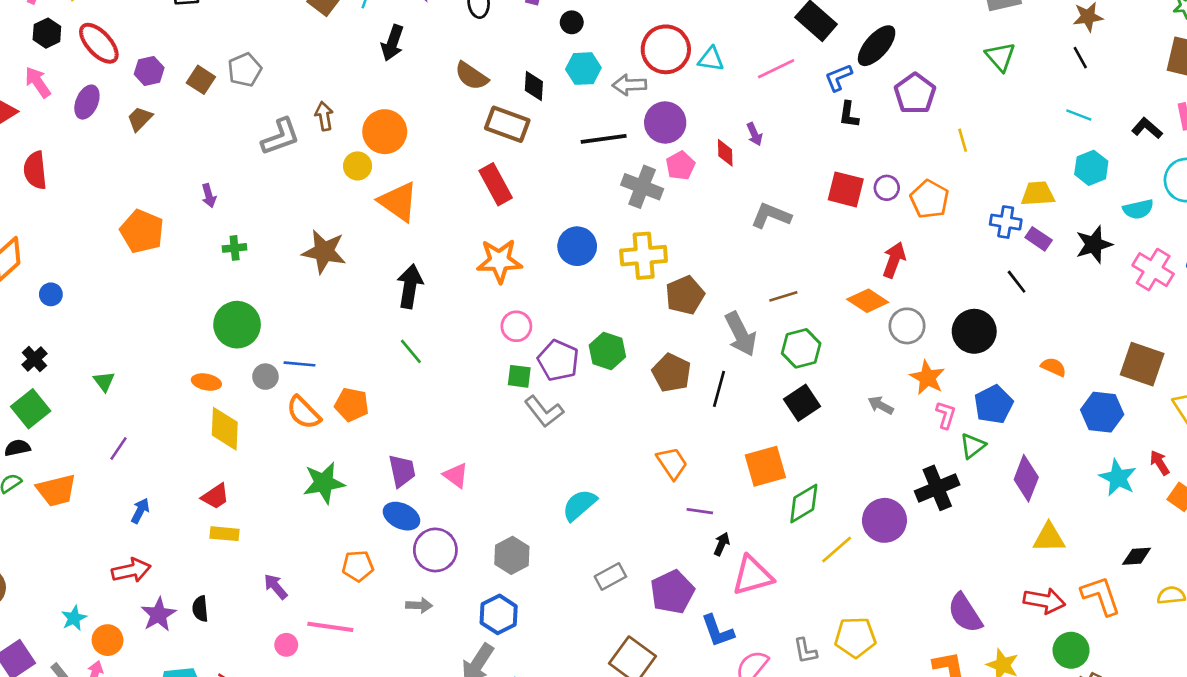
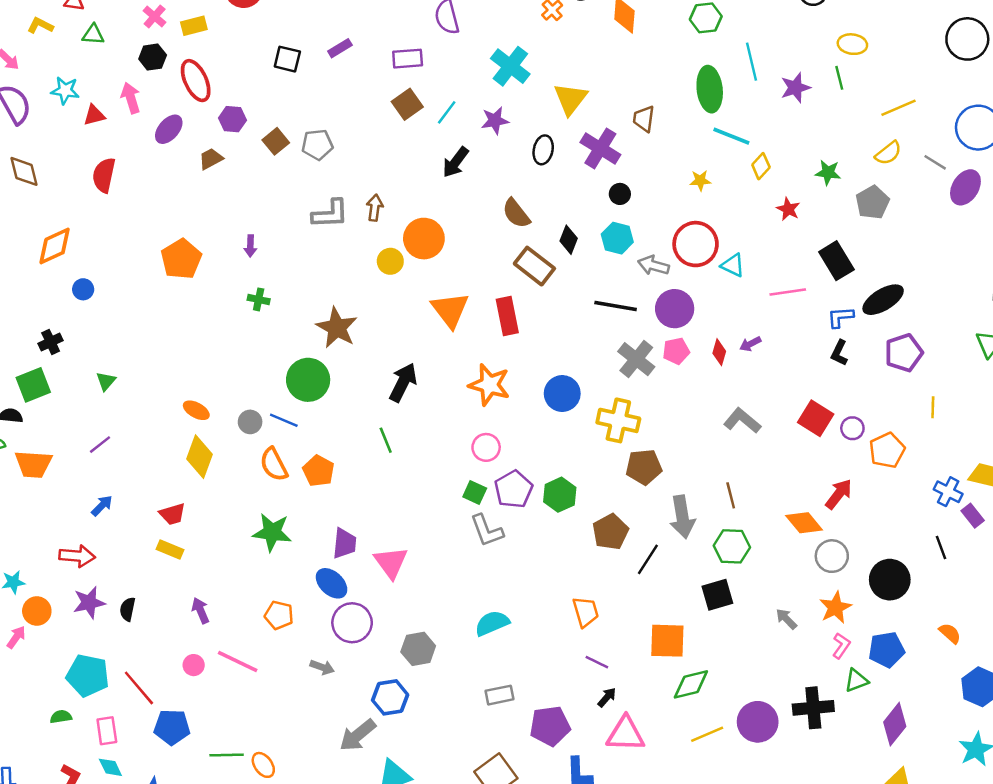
purple arrow: (754, 134) -> (750, 344), turned 70
orange triangle: (398, 202) -> (450, 310), moved
brown line: (783, 296) -> (731, 495), turned 75
green circle: (237, 325) -> (308, 380), moved
pink triangle: (456, 475) -> (391, 562), size x1.4

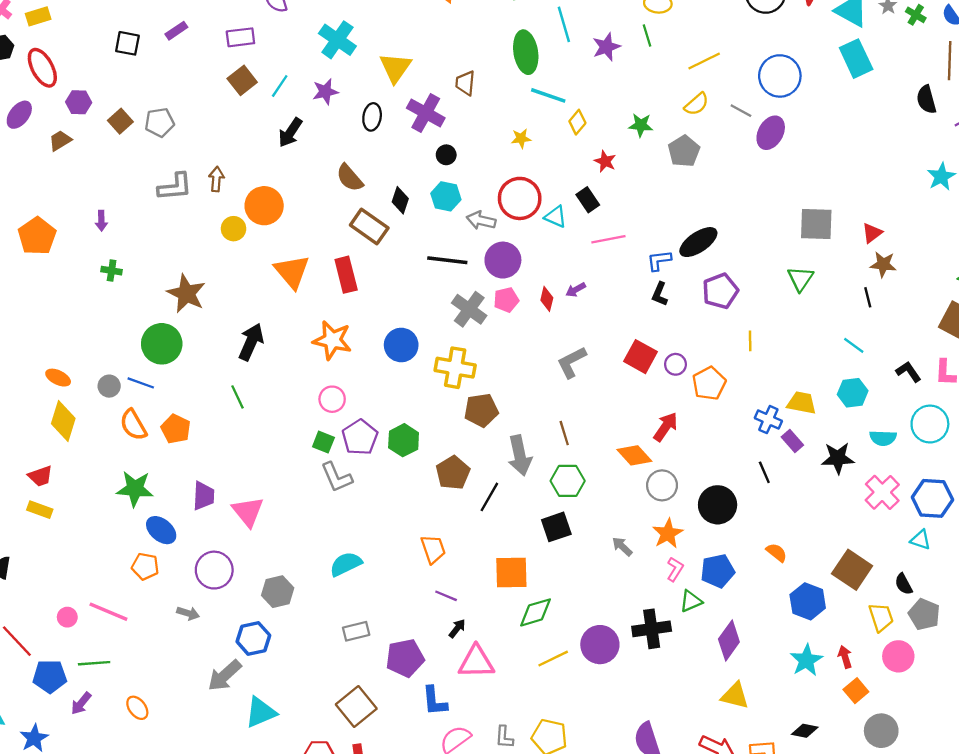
black rectangle: (836, 261) -> (588, 200), moved, size x0.7
gray L-shape: (742, 421) -> (572, 362), turned -64
blue ellipse: (332, 583) -> (161, 530), moved
purple arrow: (200, 610) -> (81, 703), moved, turned -115
green line: (227, 755) -> (94, 663), moved

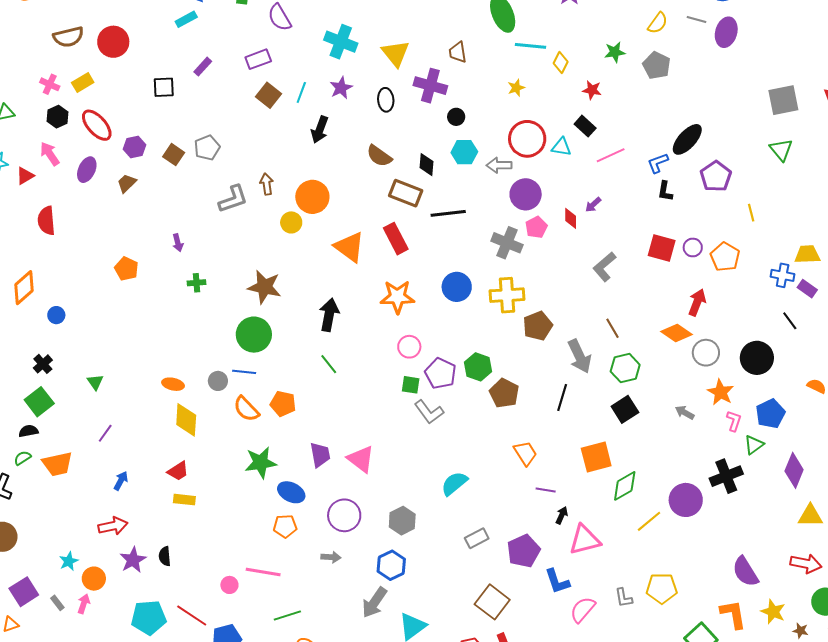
orange pentagon: (37, 236) -> (126, 269), size x0.7
black line: (447, 260) -> (448, 213), moved
brown pentagon: (453, 473) -> (504, 393), moved
green line: (94, 663) -> (287, 616), moved

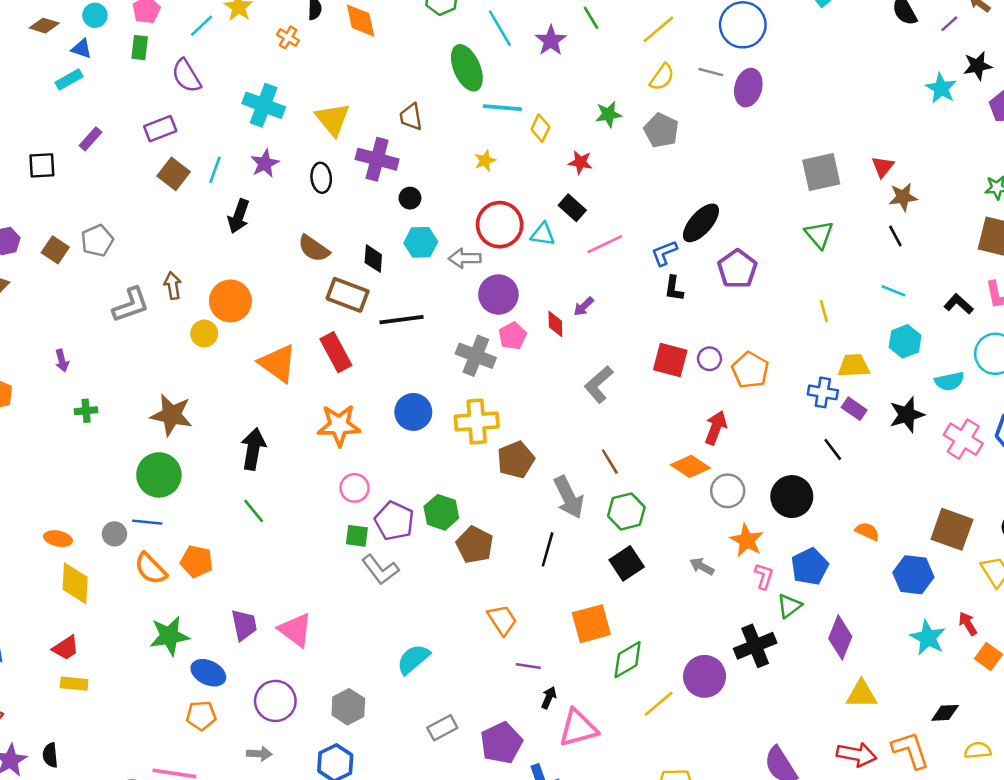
yellow line: (751, 213) -> (824, 311), moved

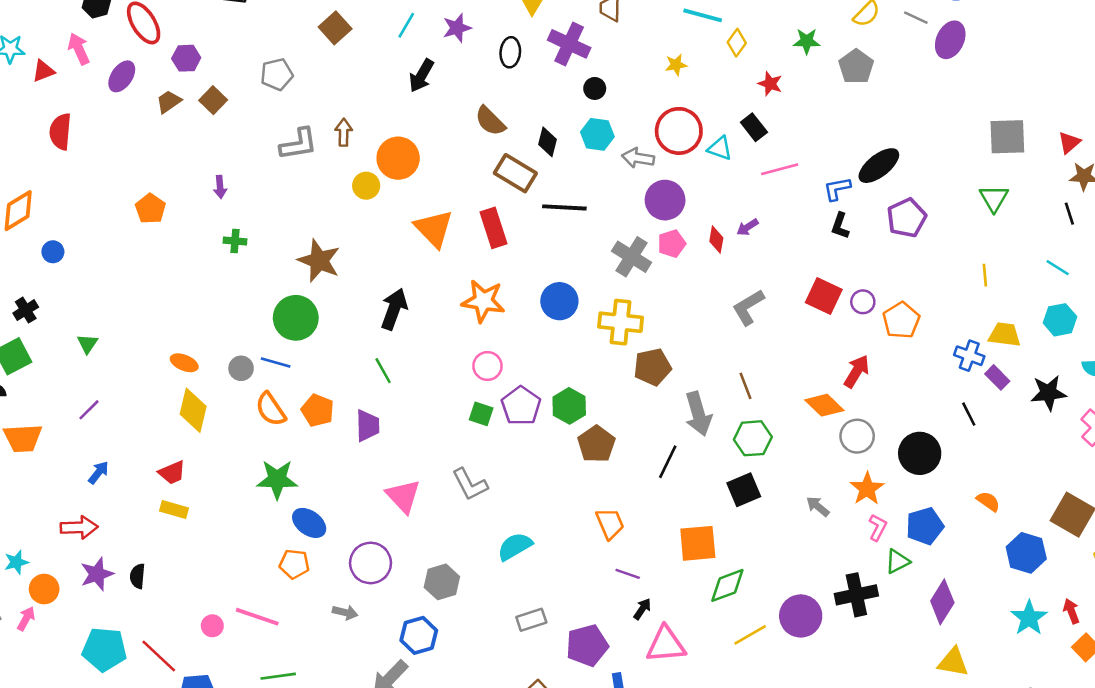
brown square: (174, 174) -> (335, 28), moved
brown square: (55, 250) -> (213, 100), moved
gray L-shape: (380, 570) -> (470, 484), moved
purple trapezoid: (244, 625) -> (368, 426), moved

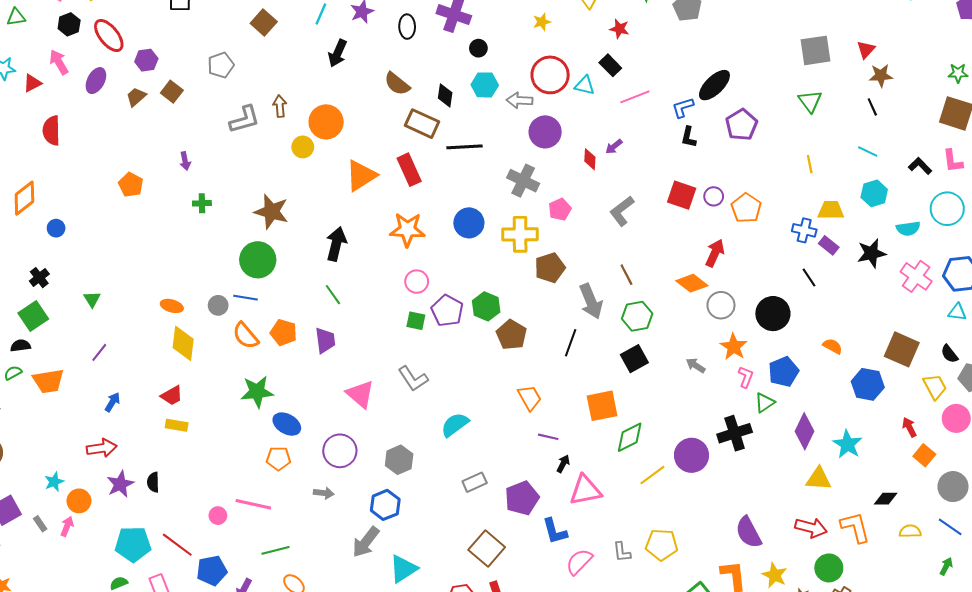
orange triangle: (434, 229) -> (361, 176), turned 48
pink pentagon: (672, 244) -> (560, 209), moved
cyan star: (1029, 618) -> (847, 444), moved

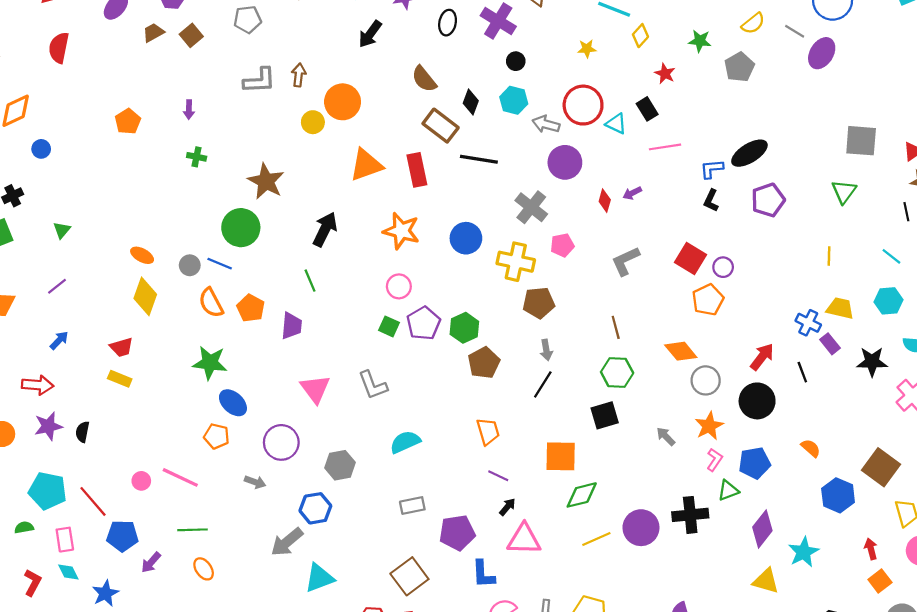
orange pentagon: (746, 208) -> (708, 300), moved
red arrow: (715, 253) -> (762, 357), moved
gray arrow: (591, 301) -> (546, 350), moved, size x0.6

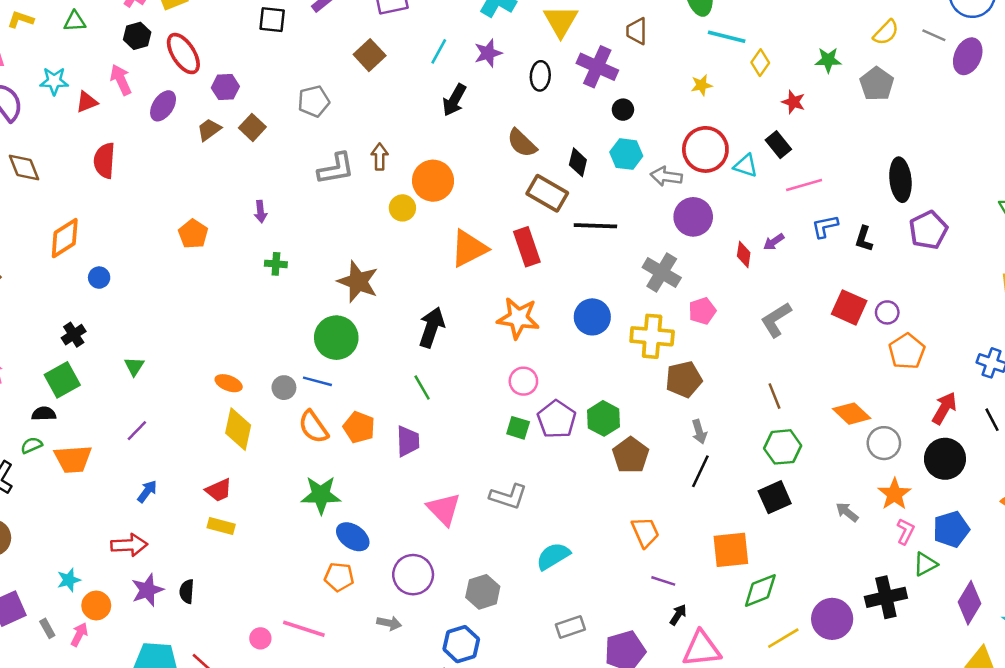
black ellipse: (749, 153) -> (900, 180), turned -57
blue L-shape: (712, 169) -> (825, 226), moved
orange pentagon: (708, 300) -> (907, 351), moved
gray L-shape: (373, 385) -> (508, 497), turned -44

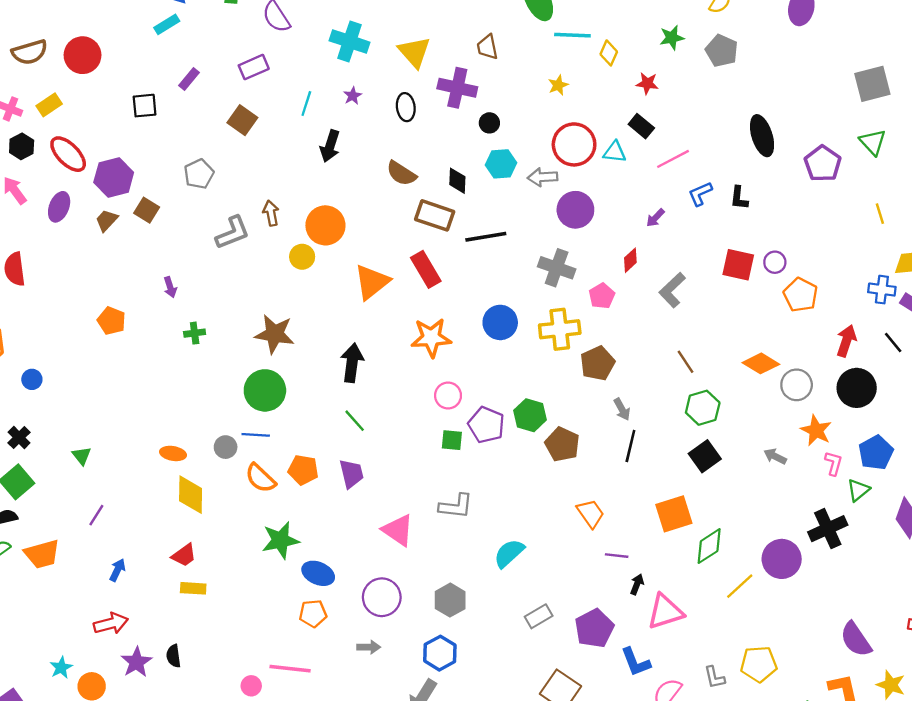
purple star: (488, 53) -> (353, 96), size x0.7
purple hexagon: (225, 87) -> (114, 177), size x1.5
purple pentagon: (928, 230) -> (823, 164), moved
red diamond: (744, 254) -> (630, 260), moved, turned 50

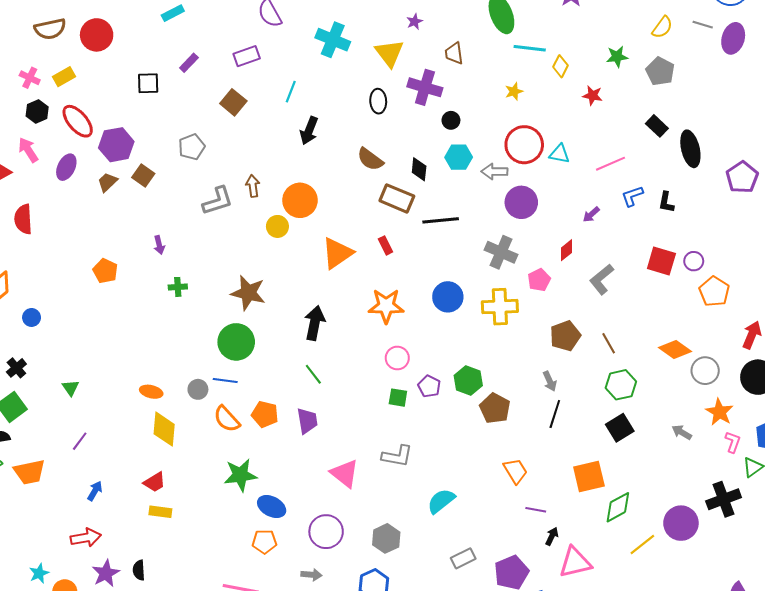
purple star: (353, 96) -> (415, 22), moved
black rectangle: (641, 126) -> (657, 126), moved
red rectangle: (426, 269) -> (386, 245), size x0.6
brown pentagon: (598, 363) -> (565, 336), moved
purple pentagon: (486, 425) -> (429, 386), size x0.7

